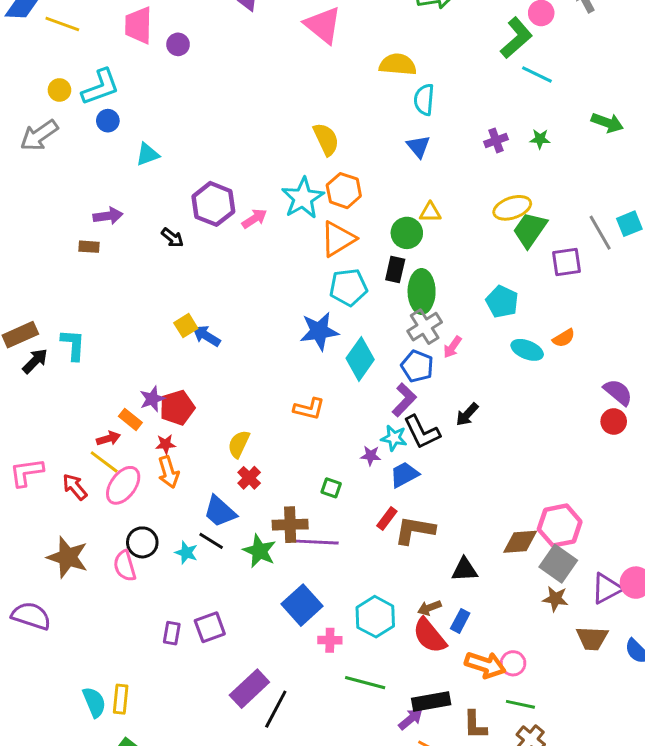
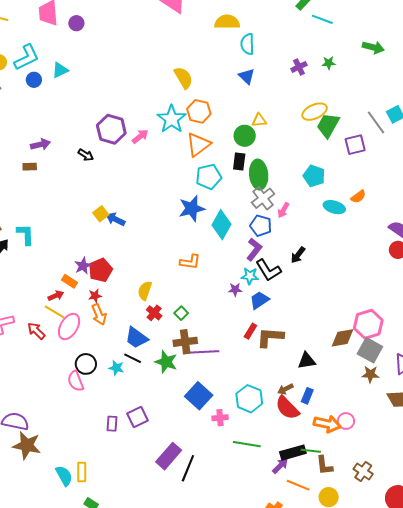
cyan triangle: (147, 154) -> (60, 70), moved
green square: (331, 488) -> (181, 313), moved, turned 32
brown star: (68, 557) -> (27, 445), moved
green line: (520, 704) -> (311, 451), moved

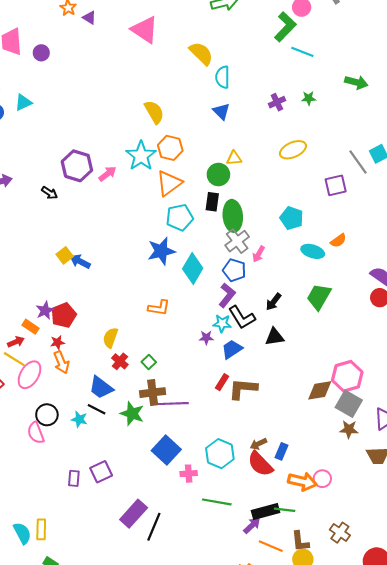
yellow semicircle: (227, 22) -> (201, 53), turned 45
green trapezoid: (328, 125) -> (319, 297), moved
black triangle: (307, 361) -> (274, 337), moved
brown L-shape: (324, 465) -> (300, 541), moved

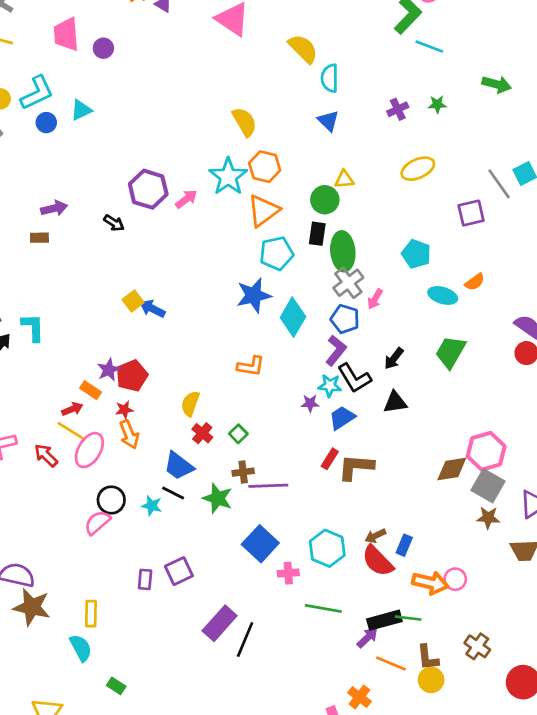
brown cross: (153, 393) -> (243, 472), size x0.7
pink semicircle: (36, 433) -> (97, 523), turned 70
yellow rectangle: (41, 529) -> (91, 614), moved

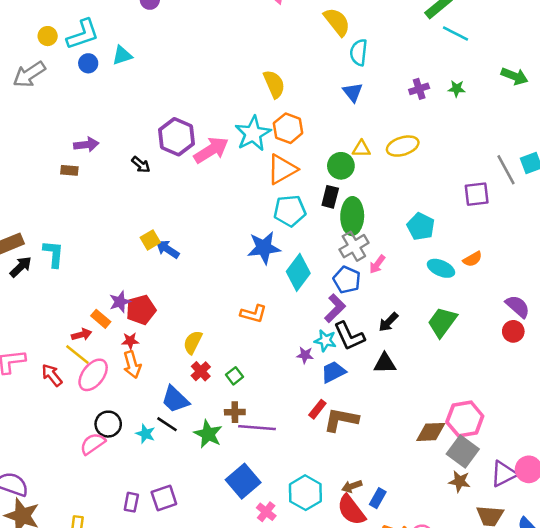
yellow ellipse: (418, 169) -> (403, 146), moved
pink arrow: (186, 199) -> (211, 150), size x1.6
pink cross: (288, 573) -> (266, 512), turned 36

